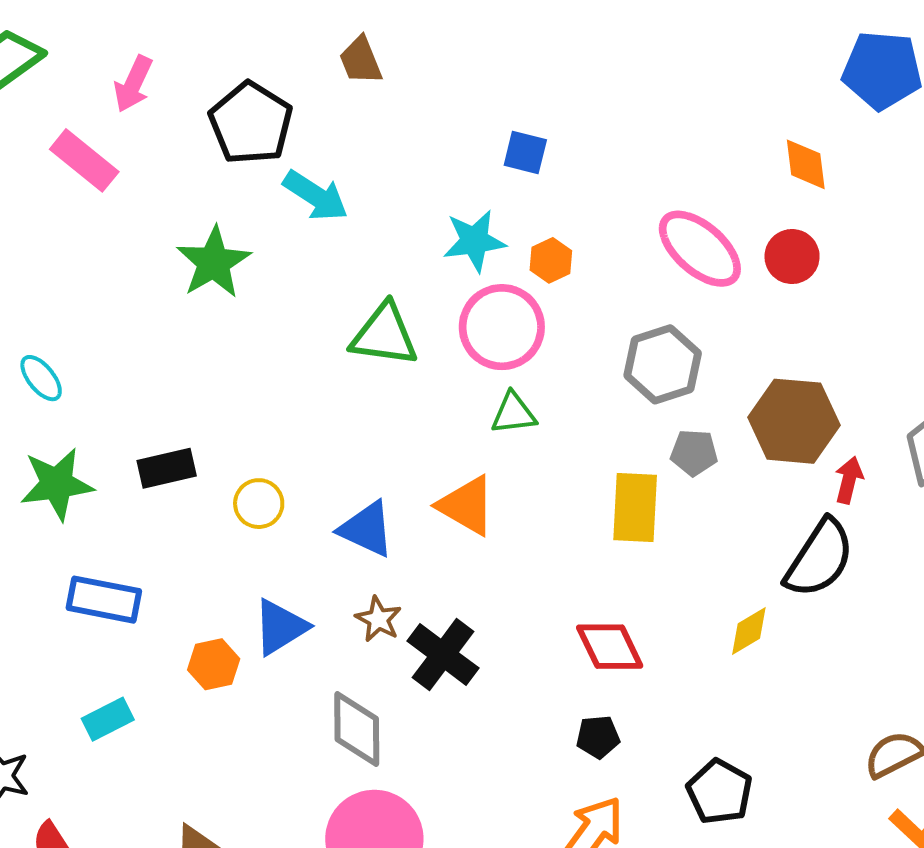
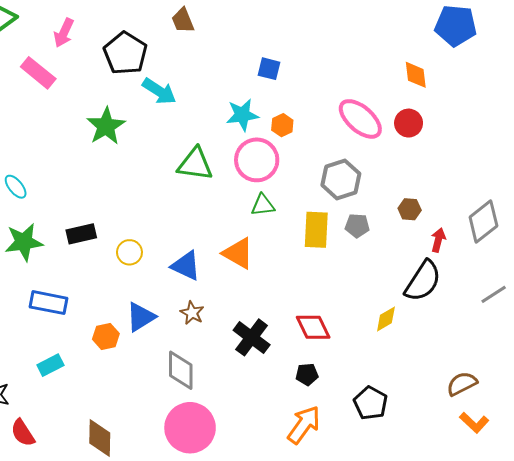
brown hexagon: (794, 421) -> (410, 209), size x0.5
yellow rectangle: (635, 507) -> (316, 230), moved
black cross: (443, 655) -> (252, 337), moved

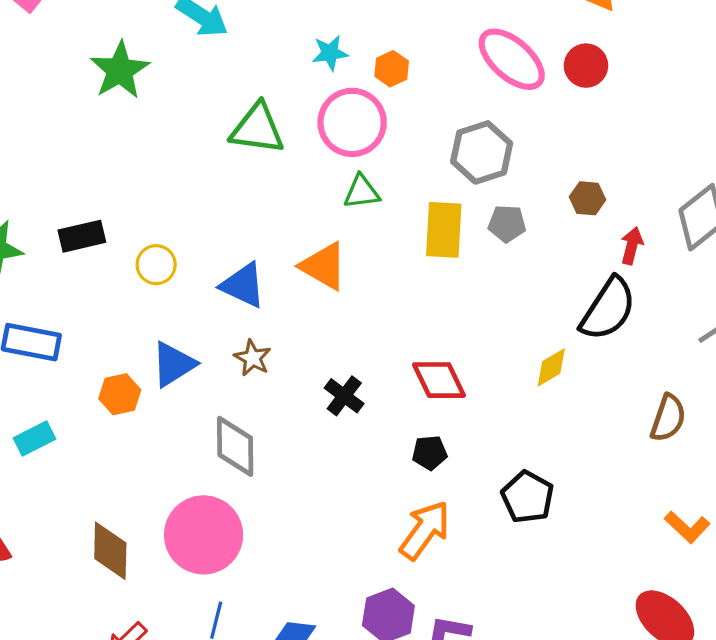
cyan star: (242, 115) -> (330, 53), size x0.7
black cross: (252, 337) -> (344, 396), size x0.7
brown semicircle: (462, 384) -> (668, 418), moved, turned 136
pink circle: (190, 428) -> (204, 535), moved

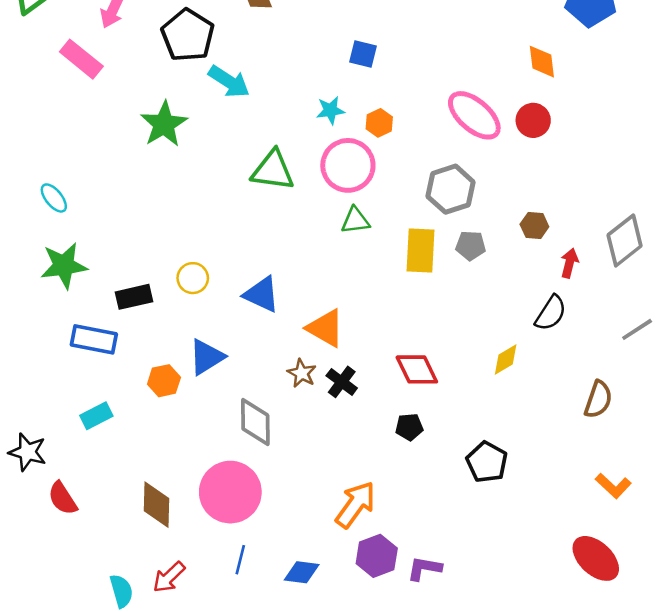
black rectangle: (82, 236) -> (134, 297), moved
orange triangle: (324, 266) -> (325, 328), moved
black semicircle: (608, 309) -> (551, 313), size x0.7
brown star: (253, 358) -> (302, 373), moved
orange arrow: (425, 530) -> (355, 505), moved

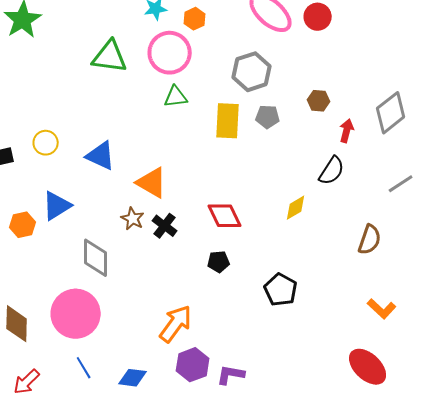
blue line: (240, 560) -> (84, 368), turned -45

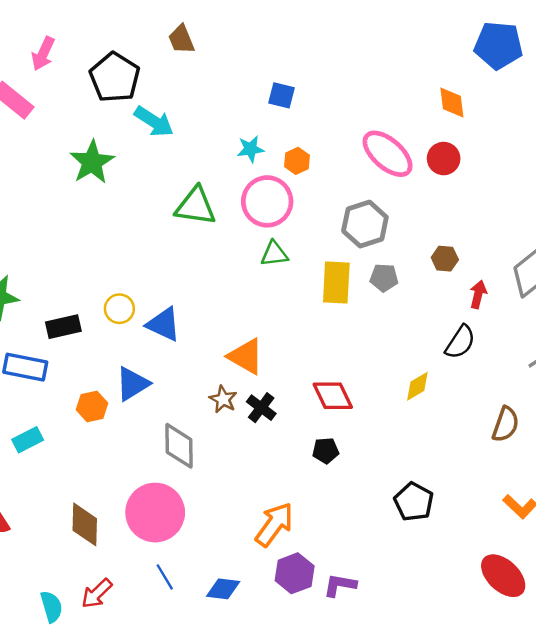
blue triangle: (101, 156) -> (163, 324), moved
black pentagon: (281, 290) -> (414, 502), moved

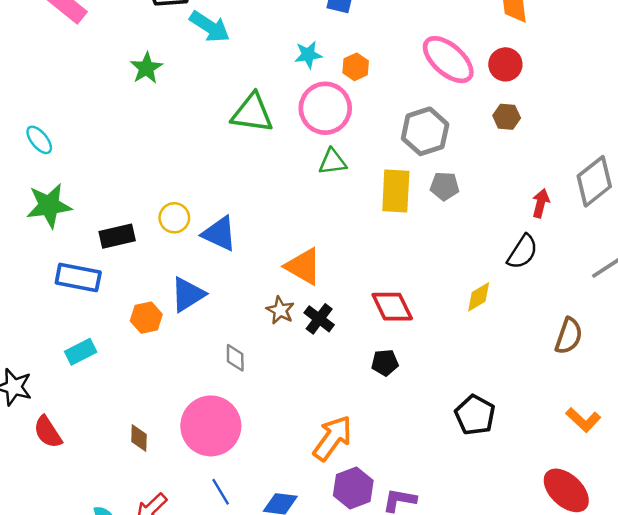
green star: (92, 162) -> (146, 68), size x0.7
brown hexagon: (445, 259) -> (507, 117), moved
gray diamond: (179, 446) -> (235, 358), size x0.6
brown diamond: (85, 524) -> (139, 438), size x0.6

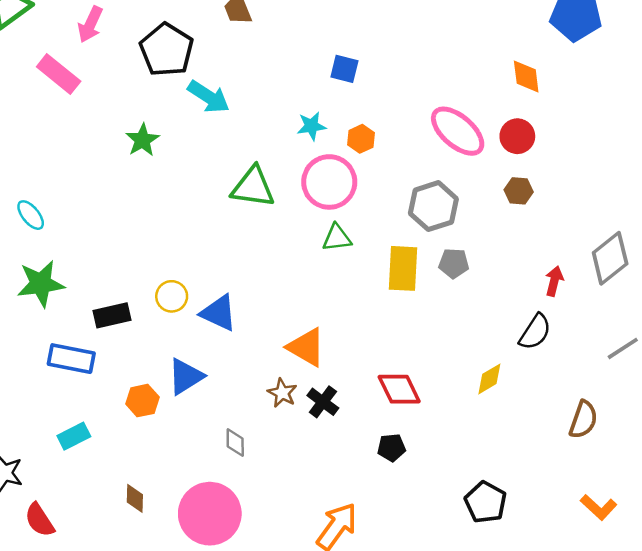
brown diamond: (139, 438) -> (135, 498), moved

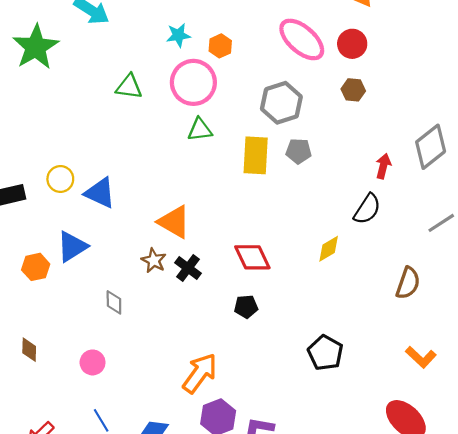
green star: (142, 140) -> (36, 47), size x1.6
green triangle: (253, 187) -> (129, 87), size x0.7
pink circle: (210, 514) -> (93, 362), size x0.5

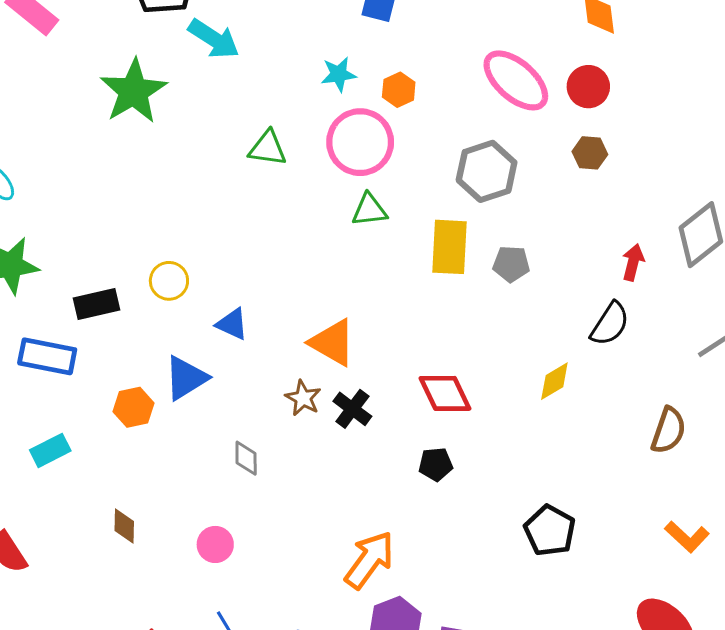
gray pentagon: (299, 151) -> (511, 264), moved
blue triangle: (100, 193) -> (232, 324), moved, size x0.7

